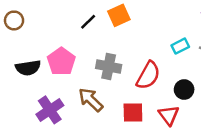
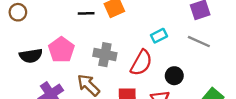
black line: (88, 22) -> (86, 13), turned 42
cyan rectangle: (180, 46) -> (159, 36), moved

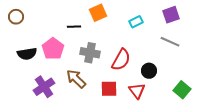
black line: (86, 13) -> (74, 27), moved
cyan rectangle: (159, 36) -> (136, 22), moved

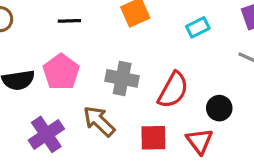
black line: (74, 27) -> (69, 21), moved

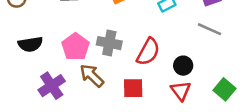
pink pentagon: (61, 72) -> (75, 47), moved
red triangle: (199, 141) -> (181, 91), moved

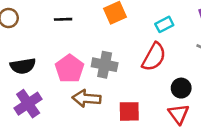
red semicircle: (148, 52) -> (154, 57), moved
brown arrow: (92, 76) -> (86, 98), turned -40
purple cross: (52, 86) -> (28, 104), moved

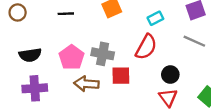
purple cross: (28, 104) -> (35, 88), turned 30
red square: (129, 111) -> (121, 76), moved

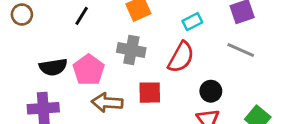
black line: (66, 14) -> (82, 16), turned -56
gray cross: (103, 54) -> (131, 50), moved
black semicircle: (30, 55) -> (53, 67), moved

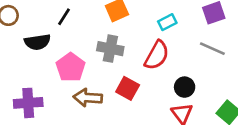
black semicircle: (53, 67) -> (37, 42), moved
red square: (150, 93) -> (128, 88), turned 30

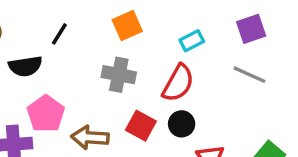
pink pentagon: (71, 67) -> (46, 114), moved
black circle: (185, 87) -> (182, 124), moved

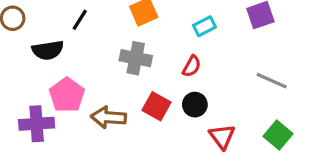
gray line: (249, 75) -> (272, 81), moved
red semicircle: (178, 83) -> (192, 66), size x0.6

